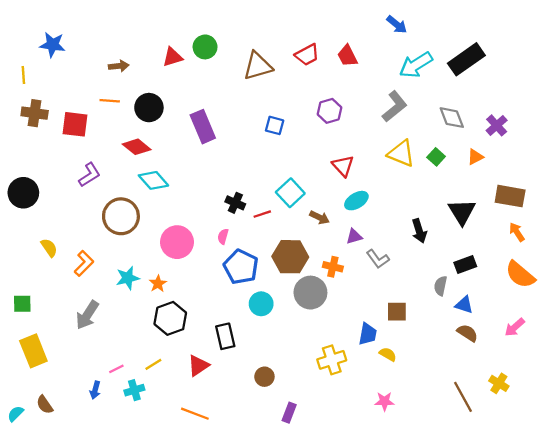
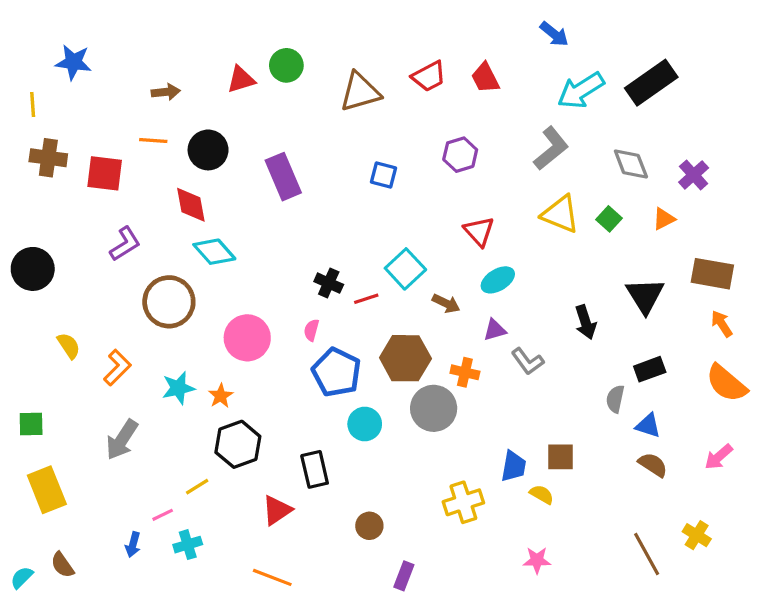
red diamond: (137, 147) -> (191, 205), turned 40
brown square: (397, 312) -> (560, 457), moved
yellow line: (153, 364) -> (197, 487), moved

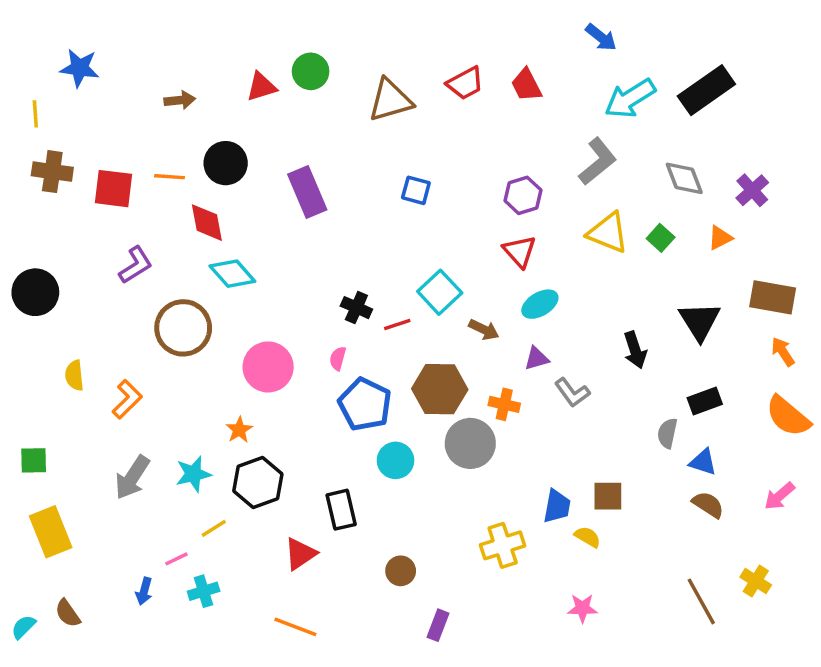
orange line: (153, 141) -> (170, 177), moved
purple hexagon: (460, 155) -> (523, 195), moved
yellow semicircle: (69, 346) -> (74, 375), turned -152
cyan star: (178, 388) -> (193, 474), moved

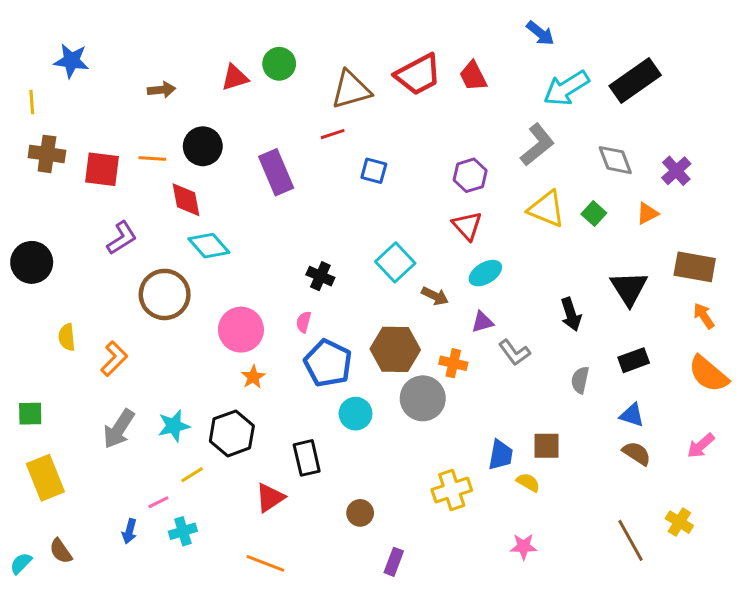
red trapezoid: (465, 83) -> (418, 74), size x1.4
red line: (397, 324) -> (333, 134), moved
orange star: (239, 430) -> (253, 377), moved
gray semicircle: (667, 433) -> (580, 380), moved

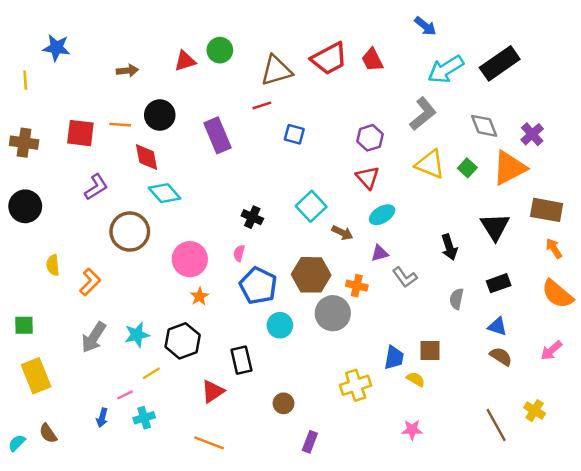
brown cross: (47, 154) -> (24, 143), moved
orange triangle: (647, 213) -> (509, 168), size x2.0

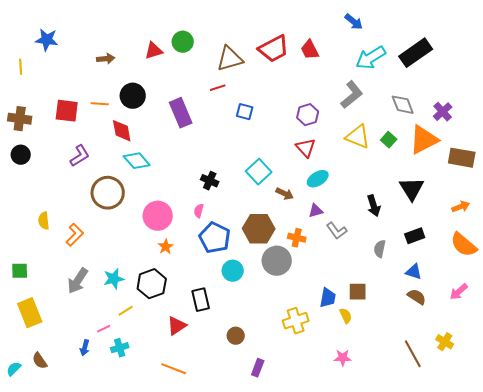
black circle: (25, 206) -> (21, 155), moved, size x0.7
brown rectangle: (547, 210) -> (462, 158), moved
orange arrow: (554, 248) -> (461, 207), turned 102
yellow semicircle: (416, 379) -> (346, 316), turned 35

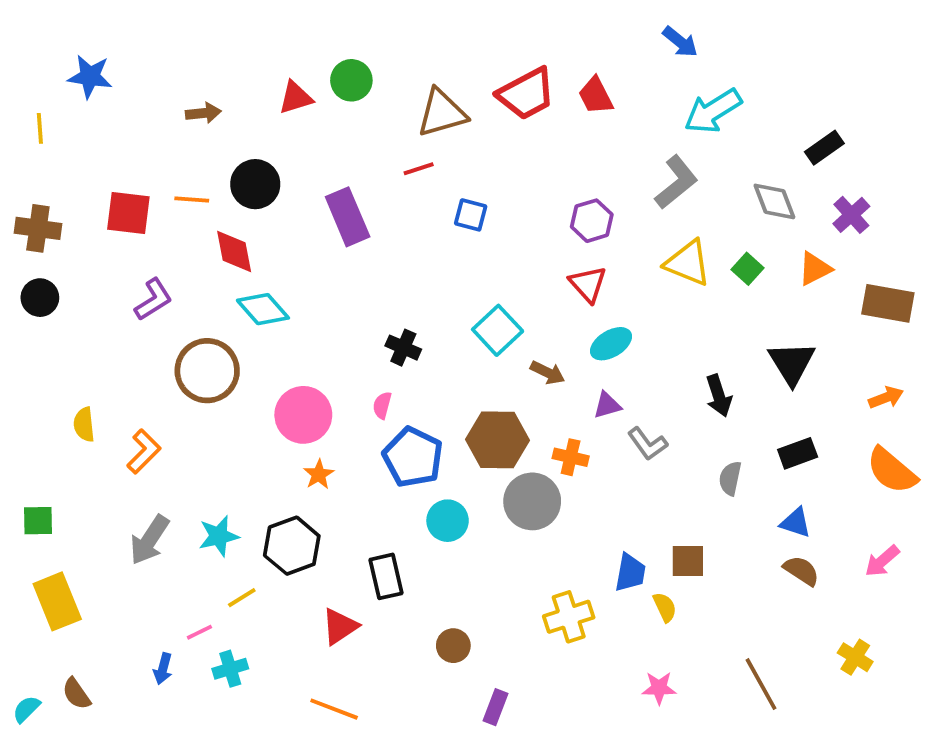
black rectangle: (416, 53) -> (824, 148), moved, size x0.6
orange triangle: (424, 140) -> (815, 269), size x0.6
brown line: (413, 354) -> (761, 684), moved

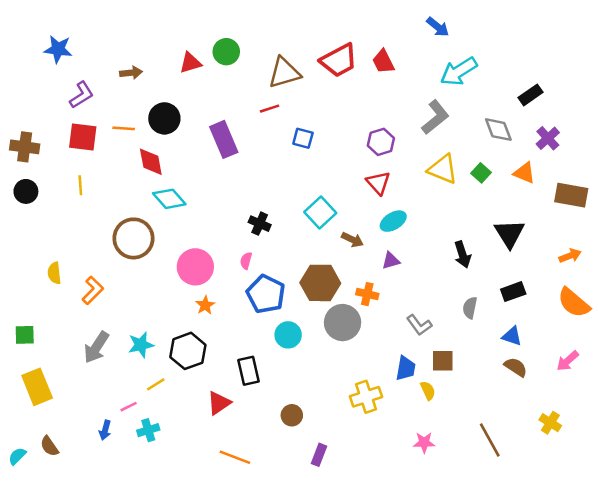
yellow line: (40, 128) -> (80, 185), moved
orange triangle: (815, 269) -> (524, 173), turned 50
purple L-shape: (153, 300) -> (82, 95), moved
gray L-shape: (648, 444) -> (419, 325), moved
orange line: (334, 709) -> (235, 457), moved

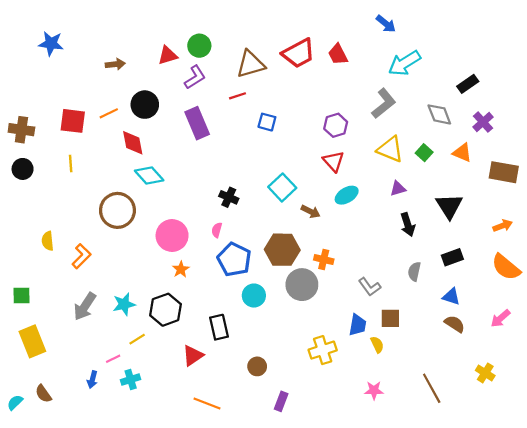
purple L-shape: (82, 95) -> (195, 77), moved
orange line: (124, 128) -> (109, 113), turned -30
purple triangle: (391, 261) -> (398, 189), moved

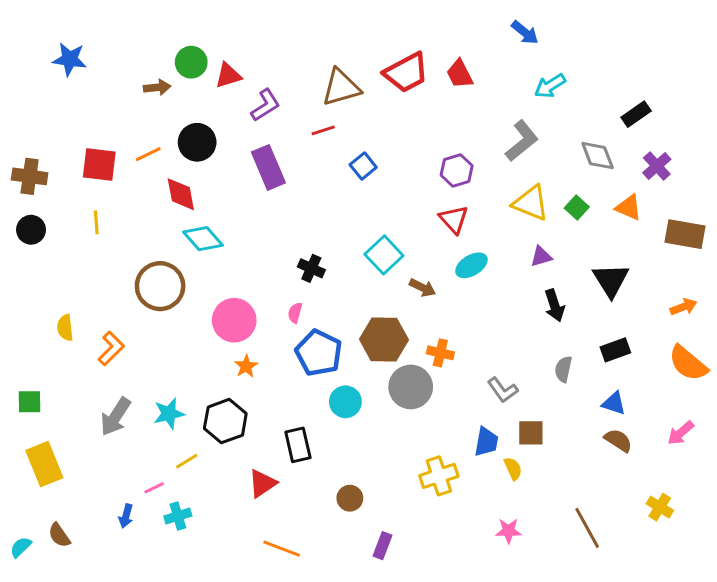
green circle: (199, 46) -> (191, 62), moved
cyan arrow: (404, 63) -> (550, 86), size x0.7
blue square: (267, 122) -> (363, 166), turned 36

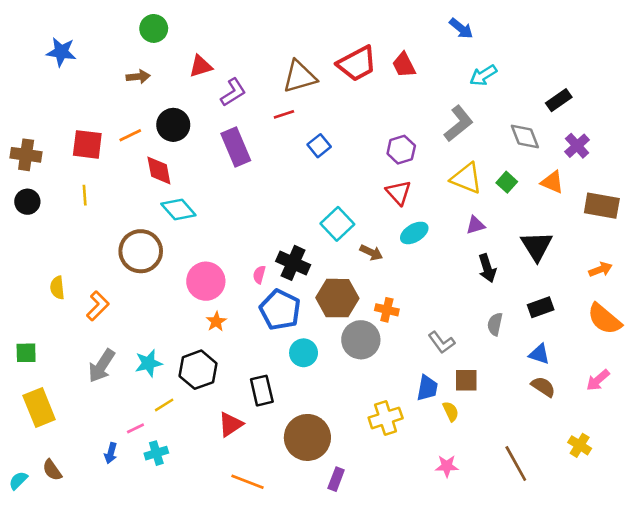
green circle: (191, 62) -> (154, 28), moved
black cross: (311, 268) -> (293, 263), moved, size x1.4
brown circle: (350, 498) -> (307, 437), size x2.0

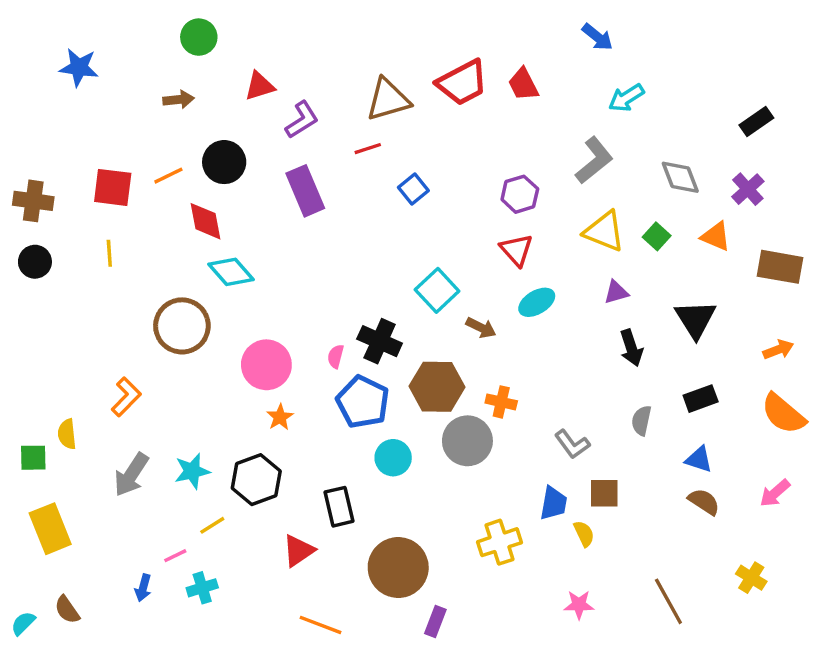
black rectangle: (559, 100) -> (756, 122), moved
yellow semicircle: (57, 288) -> (67, 434), moved

